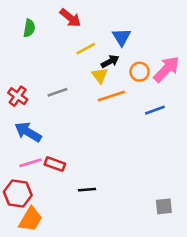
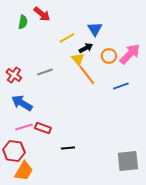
red arrow: (70, 18) -> (42, 14), moved
orange line: (111, 96) -> (87, 75), turned 70
gray square: (164, 206) -> (128, 161), size x1.6

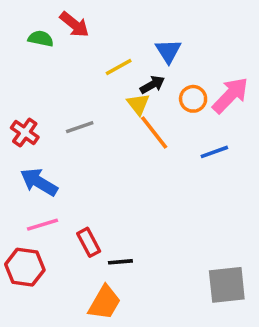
green semicircle: (23, 22) -> (41, 39), turned -88
red rectangle: (43, 128) -> (89, 242), moved, turned 42
orange trapezoid: (24, 171) -> (105, 303), moved

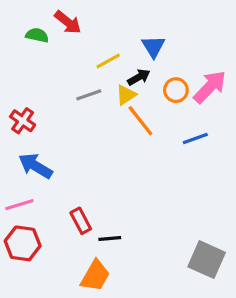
yellow triangle: (138, 104) -> (126, 95), turned 35
gray line: (80, 127) -> (89, 95), moved
pink line: (43, 225) -> (19, 205), moved
gray square: (227, 285) -> (207, 260), turned 30

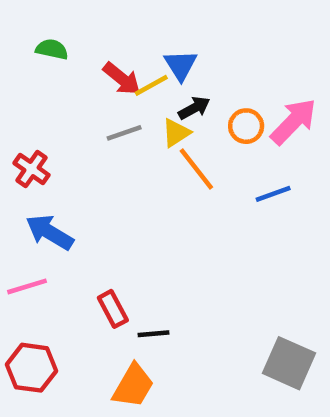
red arrow: (68, 22) -> (122, 79), moved
blue triangle: (153, 46) -> (181, 65), moved
red hexagon: (23, 243) -> (32, 368), moved

